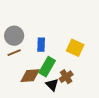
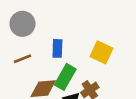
gray circle: (14, 36) -> (22, 24), moved

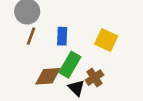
brown line: (22, 59) -> (31, 36), moved, turned -48

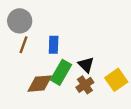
yellow square: (106, 40) -> (116, 80), moved, turned 30
black triangle: (76, 88) -> (86, 65), moved

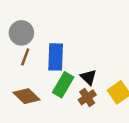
blue rectangle: (54, 45) -> (56, 57), size x1.5
brown diamond: (40, 84) -> (26, 96), moved, turned 48

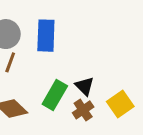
blue rectangle: (56, 57) -> (46, 36), moved

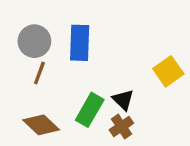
yellow square: (120, 104) -> (168, 71), moved

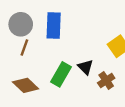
brown cross: (121, 127) -> (106, 80), moved

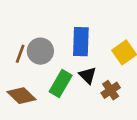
gray circle: (21, 24) -> (40, 51), moved
blue rectangle: (54, 26) -> (81, 42), moved

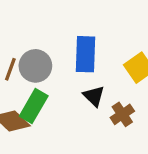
green rectangle: (61, 83) -> (34, 106), moved

